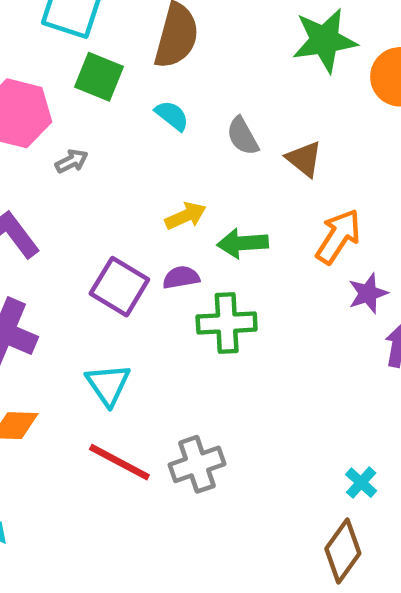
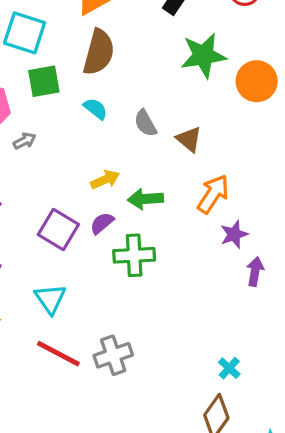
green square: (99, 77) -> (44, 81), turned -32
purple semicircle: (181, 277) -> (102, 223), turned -30

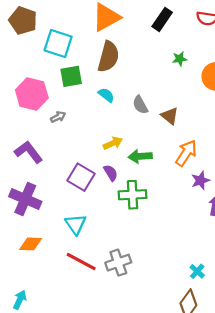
green star: (203, 55) -> (180, 59), size x0.5
purple semicircle: (102, 223) -> (111, 173), turned 98

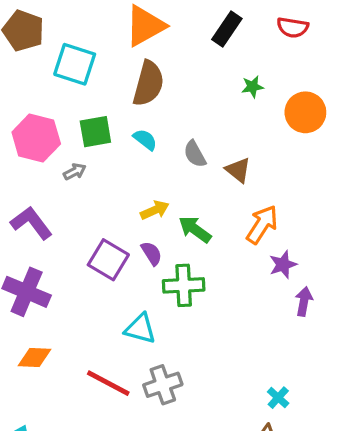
green square: (71, 76) -> (95, 132), moved
green arrow: (140, 156) -> (195, 229), turned 40
cyan triangle: (76, 224) -> (140, 329), moved, turned -40

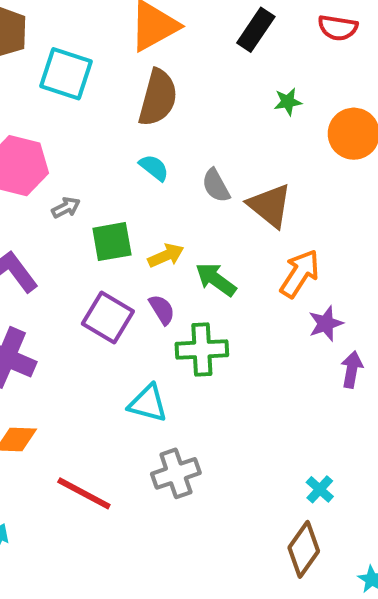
green square: (95, 132) -> (112, 242), moved
brown triangle: (238, 170) -> (270, 206), size x1.4
red line: (108, 383) -> (84, 493), moved

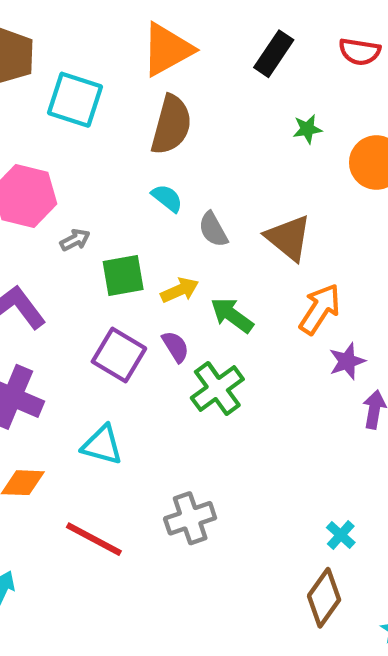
gray semicircle: (216, 186) -> (213, 229), moved
green cross: (202, 349) -> (217, 388), turned -33
cyan triangle: (148, 403) -> (102, 445), moved

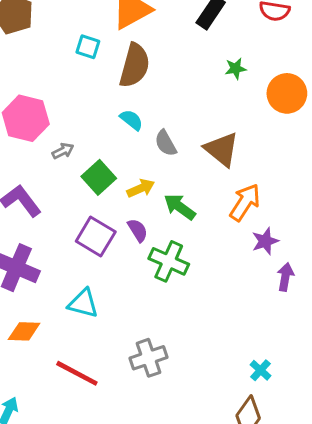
cyan square: (75, 100) -> (88, 47), moved, size x0.6
green square: (123, 275) -> (99, 177), turned -32
green cross: (217, 388) -> (169, 261), turned -30

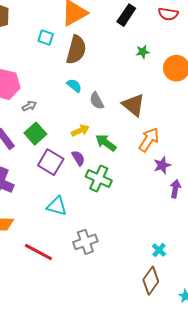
green square: (99, 177) -> (35, 134), moved
cyan triangle: (83, 303) -> (57, 206), moved

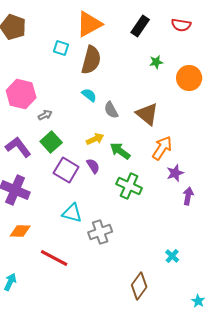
green cross: (99, 178) -> (129, 186), moved
gray cross: (85, 242) -> (100, 232), moved
brown diamond: (151, 281) -> (139, 286), moved

